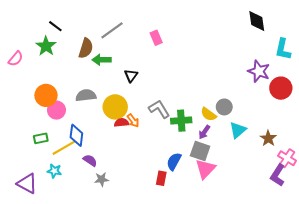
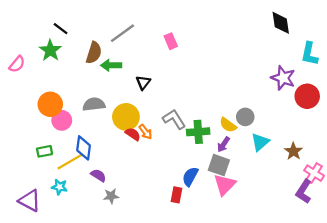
red semicircle: (121, 123) -> (133, 134), turned 40

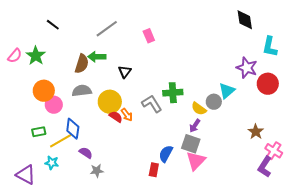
green star: (50, 50) -> (36, 56), moved
brown semicircle: (94, 53) -> (82, 64), moved
green cross: (198, 132) -> (173, 93), moved
cyan triangle: (260, 142) -> (227, 91), moved

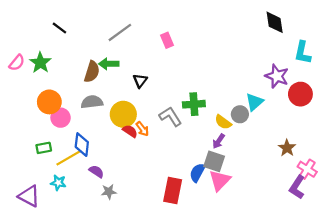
blue semicircle: (166, 154) -> (197, 173), moved
red rectangle: (154, 170) -> (173, 191), size x1.6

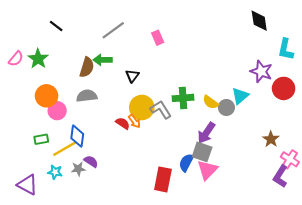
yellow circle: (123, 114) -> (142, 107), moved
yellow semicircle: (223, 122) -> (211, 102), moved
purple arrow: (219, 141) -> (206, 133), size x1.5
gray star: (109, 192) -> (78, 169), moved

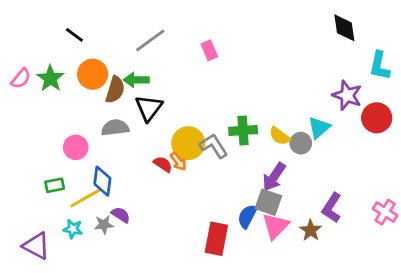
black triangle: (132, 76) -> (149, 108), moved, size x1.5
orange circle: (47, 96) -> (93, 74), moved
brown star: (271, 139) -> (311, 230), moved
purple L-shape: (280, 176) -> (332, 208), moved

